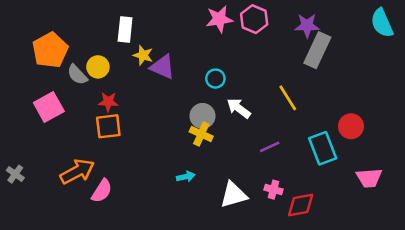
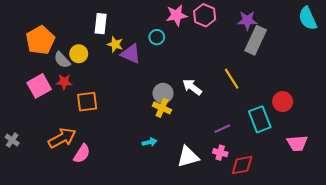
cyan circle: (215, 79) -> (157, 37), moved
red star: (108, 102) -> (64, 82), moved
purple line: (270, 147) -> (222, 129), moved

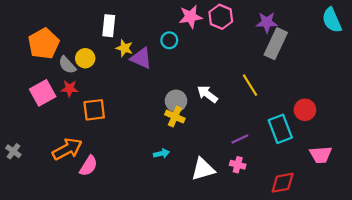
red diamond: (242, 165) -> (283, 183), moved

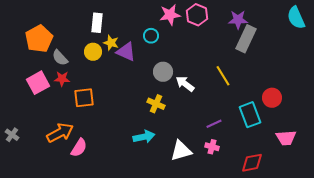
yellow circle: (85, 58) -> (93, 52), moved
gray circle: (176, 101) -> (163, 72), moved
cyan arrow: (161, 154) -> (144, 137), size x1.5

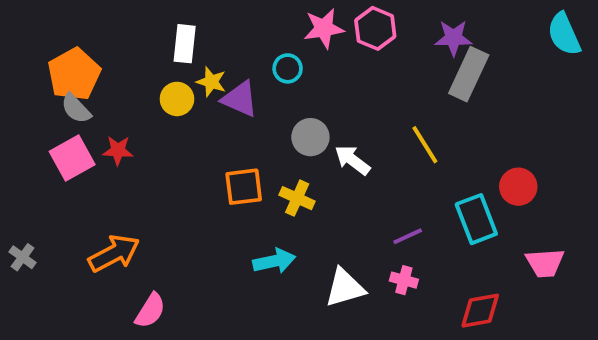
gray semicircle: (60, 58) -> (76, 108), moved
orange square: (84, 98) -> (244, 187), moved
pink semicircle: (79, 148) -> (150, 311), moved

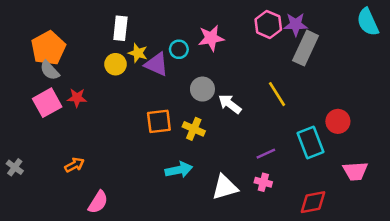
pink star: (324, 28) -> (211, 38), moved
pink hexagon: (375, 28) -> (268, 24), moved
cyan circle: (288, 68) -> (179, 49), moved
orange arrow: (114, 253) -> (74, 165), size x0.6

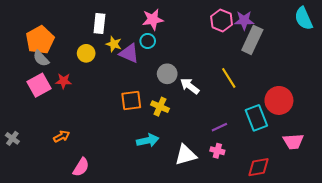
pink star: (211, 38) -> (153, 19), moved
yellow circle: (115, 64) -> (86, 53), moved
red circle: (338, 121) -> (279, 100), size x1.4

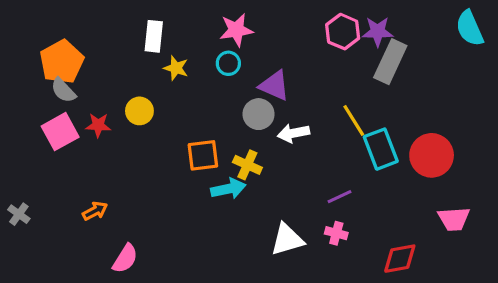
yellow circle: (86, 53) -> (139, 111), moved
purple triangle: (129, 53) -> (274, 86), moved
white arrow: (190, 86) -> (293, 133), turned -48
cyan rectangle: (256, 118) -> (381, 149), moved
cyan arrow: (148, 140) -> (228, 189), moved

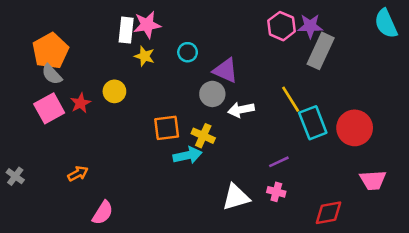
pink star: (236, 30) -> (147, 25), moved
red star: (98, 125) -> (81, 103), turned -30

